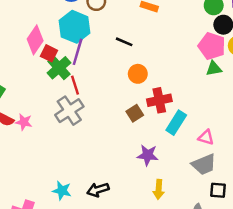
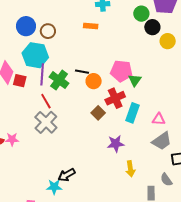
black line: (124, 42) -> (82, 72), moved
pink pentagon: (212, 46) -> (121, 71), moved
green cross: (59, 68) -> (59, 80), moved
green triangle: (214, 69) -> (135, 80), moved, turned -32
black arrow: (98, 190) -> (67, 175), moved

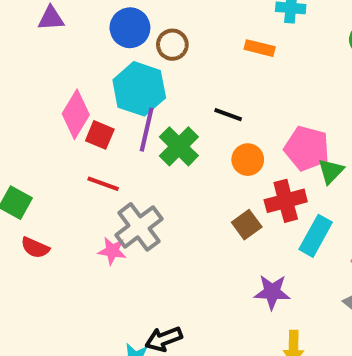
black line: (82, 72) -> (228, 115), moved
red line: (46, 101) -> (103, 184), moved, turned -49
pink star: (12, 139) -> (112, 251), moved

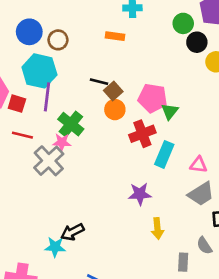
green cross: (179, 146) -> (71, 124), moved
brown square: (247, 225) -> (113, 91), moved
pink star: (112, 251) -> (62, 142), moved

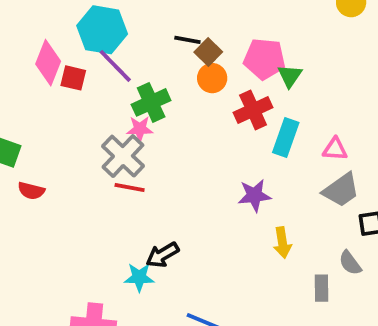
purple line: (47, 97) -> (115, 66), turned -48
green cross: (71, 124) -> (151, 102), turned 30
red line: (22, 135) -> (130, 187), moved

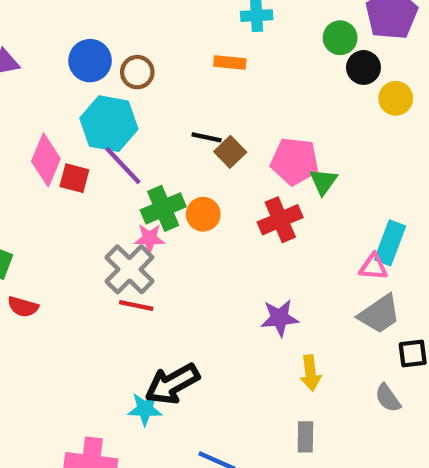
orange circle: (212, 78) -> (203, 214), moved
cyan rectangle: (286, 137) -> (390, 243), moved
black arrow: (162, 255) -> (172, 384), size x1.4
gray rectangle: (322, 288) -> (305, 437), moved

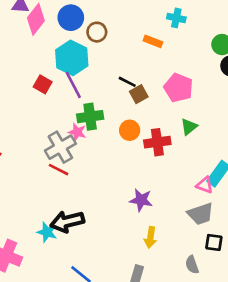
pink diamond: (46, 160) -> (36, 19), moved
pink pentagon: (295, 161) -> (178, 88), moved
orange circle: (203, 214) -> (130, 130), moved

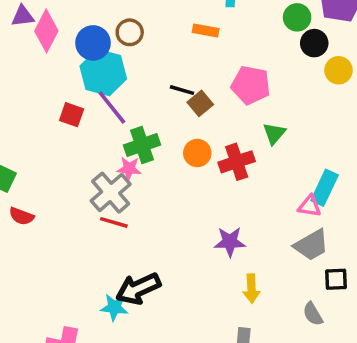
blue circle: (71, 18) -> (93, 43), moved

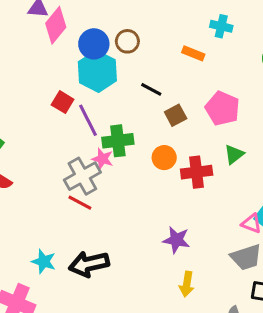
black line: (182, 90) -> (151, 89), moved
purple line: (112, 108) -> (88, 120), moved
cyan star: (114, 307) -> (44, 261), moved

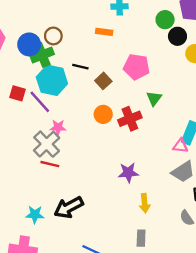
cyan hexagon: (97, 71) -> (52, 80), moved
green cross: (118, 141) -> (42, 55), moved

